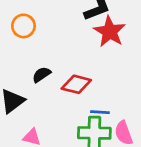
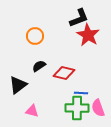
orange circle: (23, 26) -> (35, 36), moved

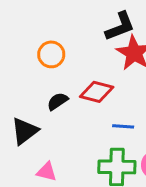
red diamond: (64, 73) -> (97, 92), moved
blue line: (81, 93) -> (123, 126), moved

